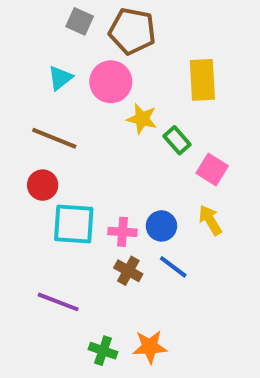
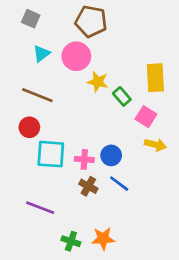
gray square: (80, 21) -> (31, 19), moved
yellow rectangle: (202, 80) -> (155, 78), moved
yellow arrow: (210, 220) -> (155, 145), moved, turned 135

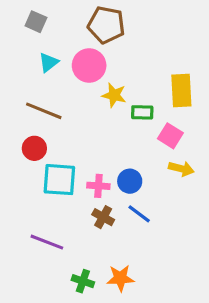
green rectangle: (122, 96) -> (142, 112), turned -48

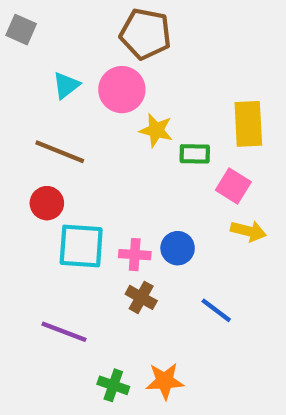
gray square: (36, 22) -> (21, 30), moved
blue line: (139, 214) -> (216, 310), moved

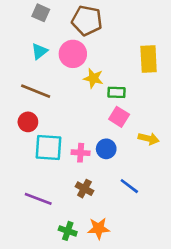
gray square: (21, 30) -> (41, 13), moved
yellow rectangle: (248, 124) -> (149, 59), moved
pink square: (233, 186) -> (119, 117), moved
brown cross: (141, 297) -> (84, 189), moved

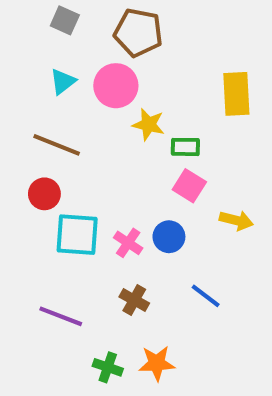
pink cross: (81, 153) -> (128, 243), turned 30

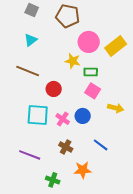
pink circle: (116, 86) -> (89, 42), moved
yellow rectangle: (236, 94) -> (116, 46), turned 55
red circle: (44, 194) -> (54, 89), moved
orange star: (157, 363) -> (83, 170), moved

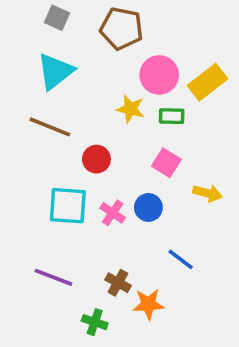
cyan triangle: (31, 40) -> (55, 71), size x1.6
green rectangle: (91, 72) -> (172, 116), moved
brown cross: (66, 147) -> (118, 283), moved

